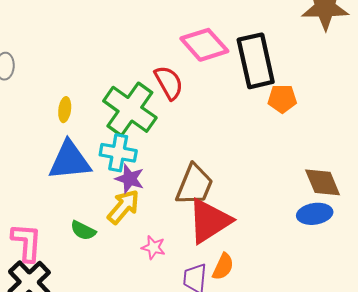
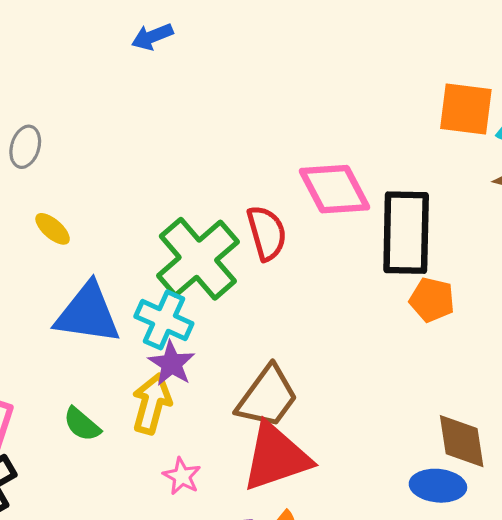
yellow ellipse: (65, 110) -> (53, 229), moved, turned -70
yellow arrow: (123, 207) -> (152, 404), turned -39

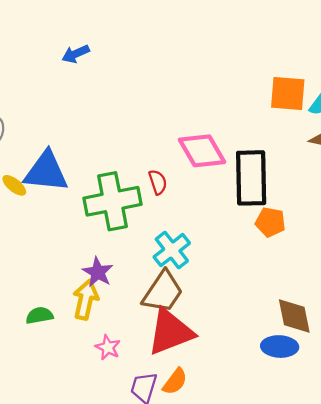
red semicircle: (267, 233) -> (158, 182), size x0.7
green cross: (198, 259) -> (112, 201), turned 32
blue triangle: (88, 314) -> (46, 172), moved
cyan cross: (164, 320) -> (172, 250), moved, turned 30
green semicircle: (82, 424) -> (39, 315), turned 132

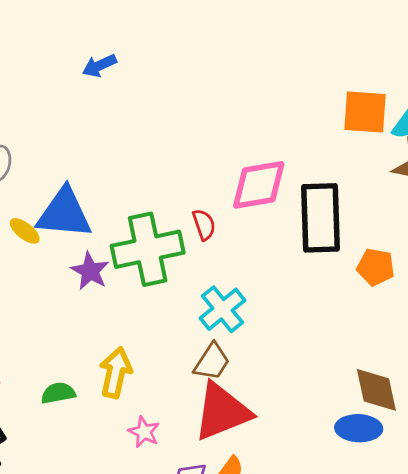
pink diamond: (202, 151) -> (259, 185), turned -69
orange pentagon: (270, 222) -> (376, 267), moved
purple star: (98, 272) -> (90, 271), moved
brown trapezoid: (163, 292) -> (212, 362), size x0.7

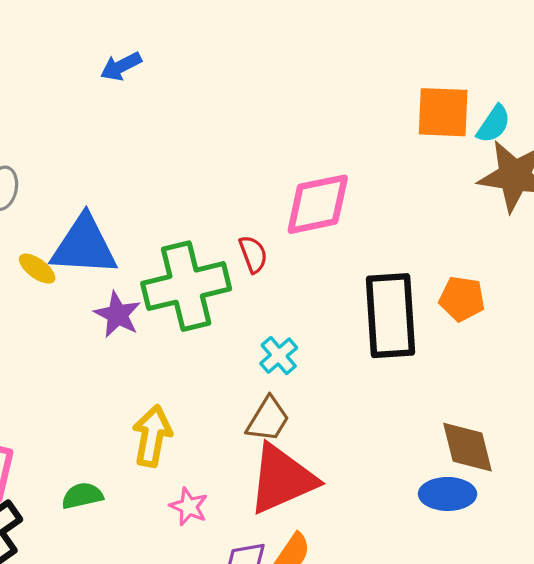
black rectangle: (321, 218) -> (391, 316), moved
cyan cross: (222, 309) -> (279, 356), size x0.7
green semicircle: (58, 393) -> (82, 496), moved

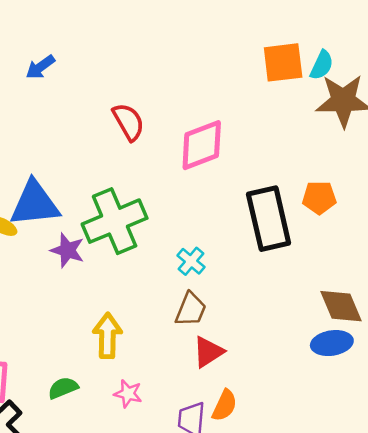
red semicircle: (253, 254) -> (128, 122), moved, size x1.4
red triangle: (282, 479) -> (208, 352), size x0.6
pink star: (189, 507) -> (128, 394), moved

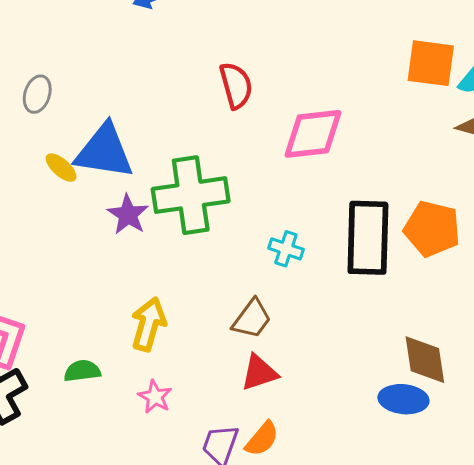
orange pentagon: (319, 198) -> (432, 229), size x1.4
cyan cross: (191, 261) -> (286, 249), moved, turned -36

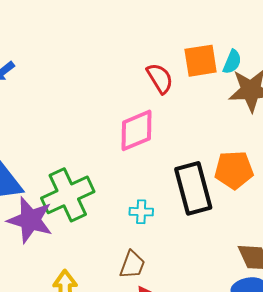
red semicircle: (236, 86) -> (160, 78), moved
purple star: (128, 215) -> (30, 220), size x1.6

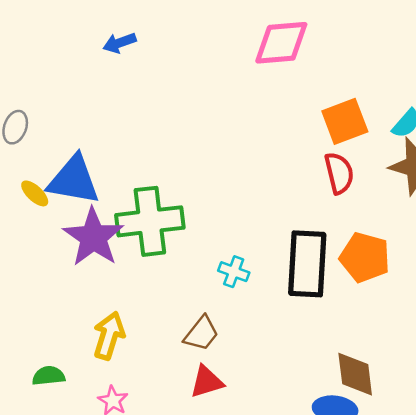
orange square: (201, 61) -> (345, 121), moved, turned -30
red semicircle: (160, 78) -> (339, 173), moved
pink diamond: (137, 130) -> (281, 43), moved

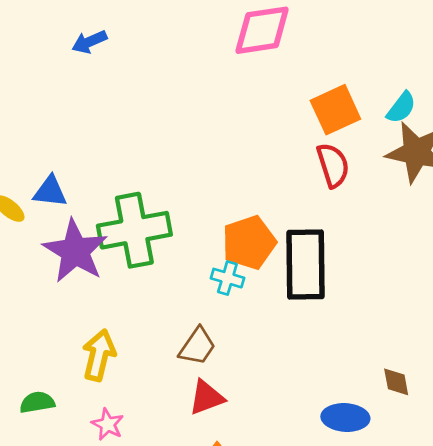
blue triangle: (74, 180) -> (50, 192), size x0.6
orange pentagon: (365, 257) -> (249, 242), moved, turned -30
brown diamond: (355, 374) -> (396, 382), moved, size x0.6

